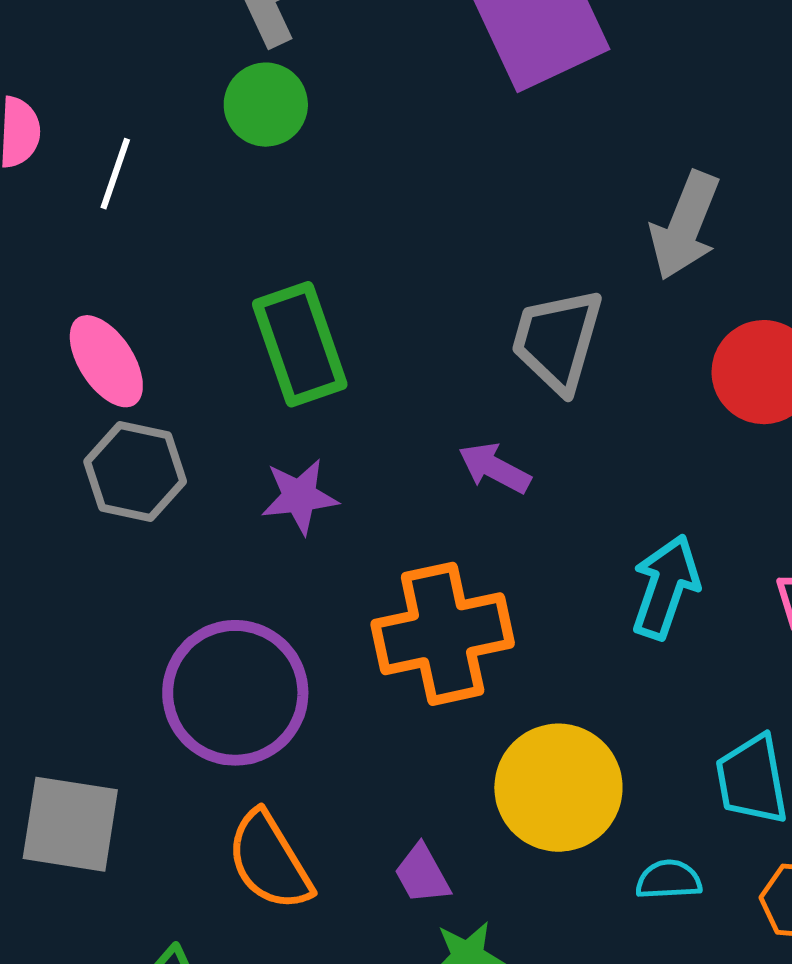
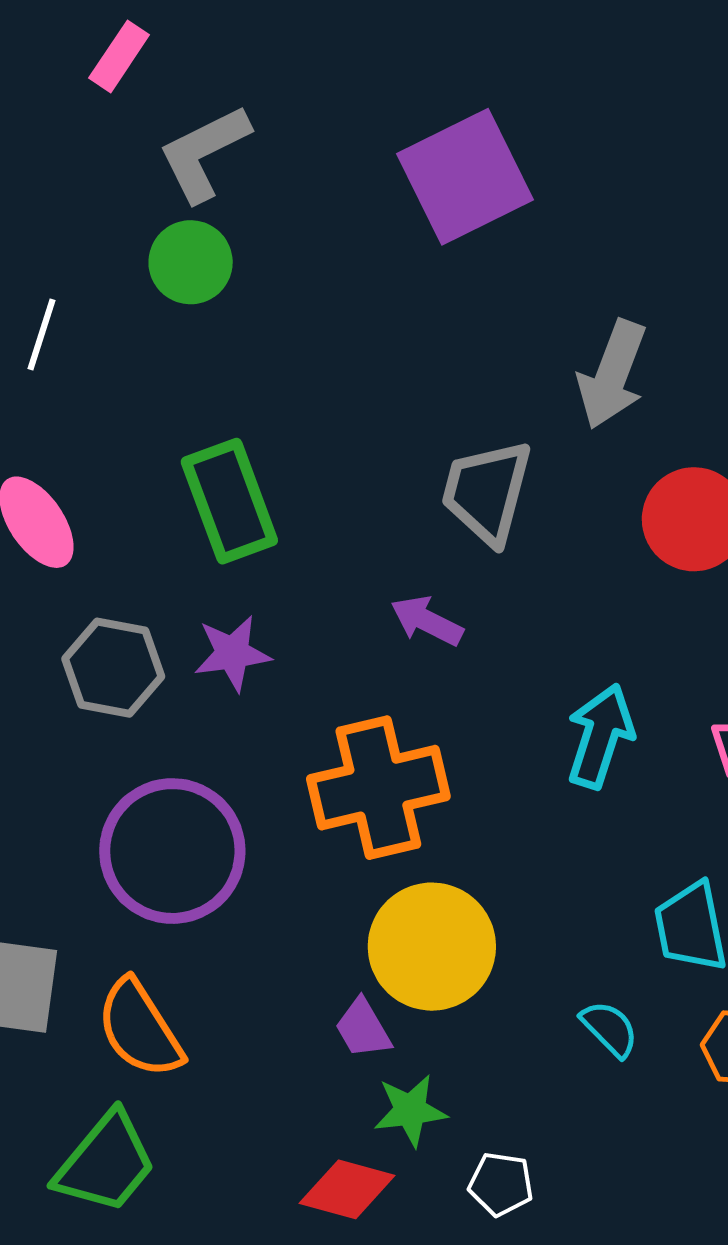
gray hexagon: (135, 472) -> (113, 668), moved
yellow circle: (558, 788) -> (432, 947), moved
orange semicircle: (269, 861) -> (140, 1029), moved
cyan semicircle: (669, 880) -> (610, 1029), turned 50

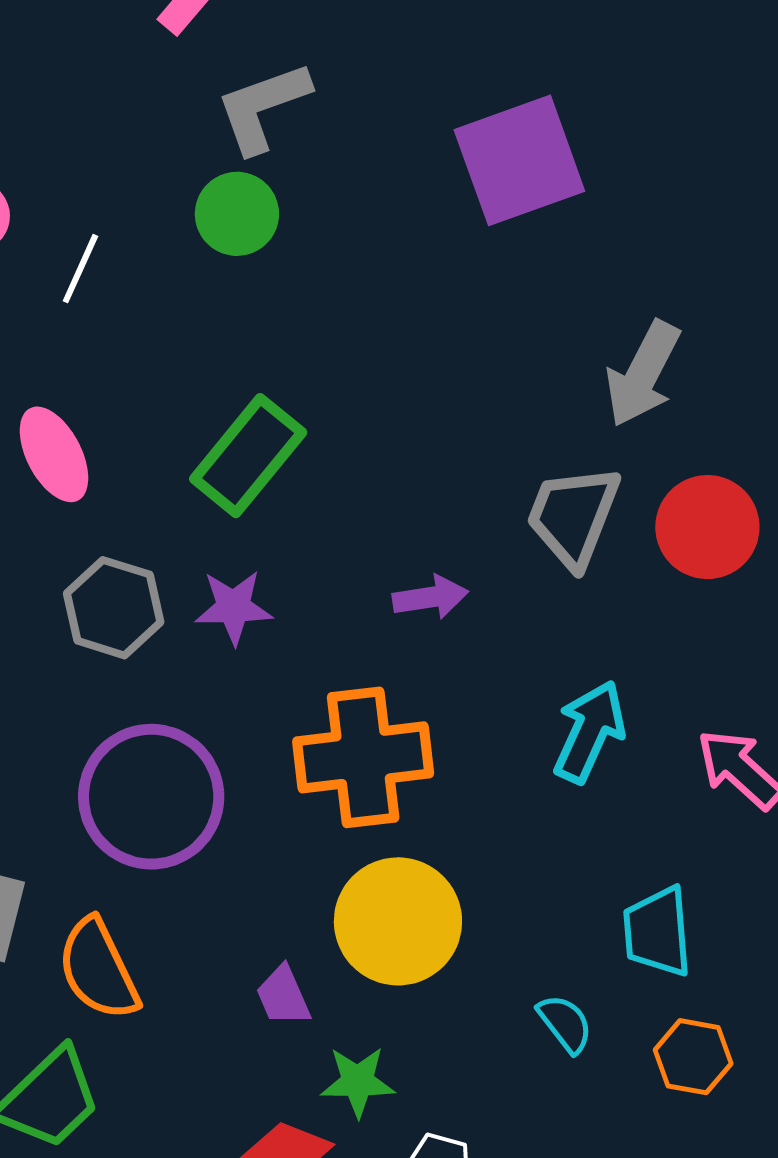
gray trapezoid: (487, 492) -> (573, 516), moved
green rectangle: (229, 501) -> (248, 456), turned 53
purple arrow: (427, 621) -> (430, 597), turned 138
purple trapezoid: (363, 1028) -> (283, 996), moved

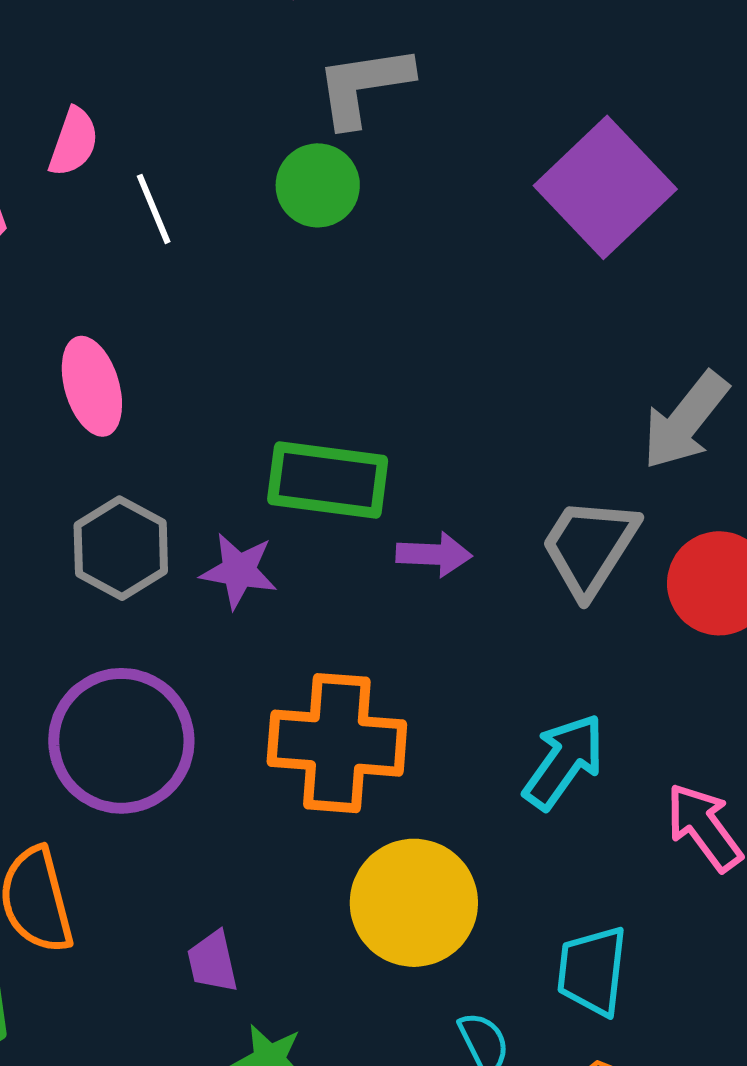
purple square: (519, 160) -> (605, 187), turned -35
white line: (80, 269) -> (154, 209), turned -58
green rectangle: (248, 456) -> (328, 480), moved, turned 47
purple arrow: (430, 597) -> (434, 554), moved
yellow circle: (398, 921) -> (414, 903), moved

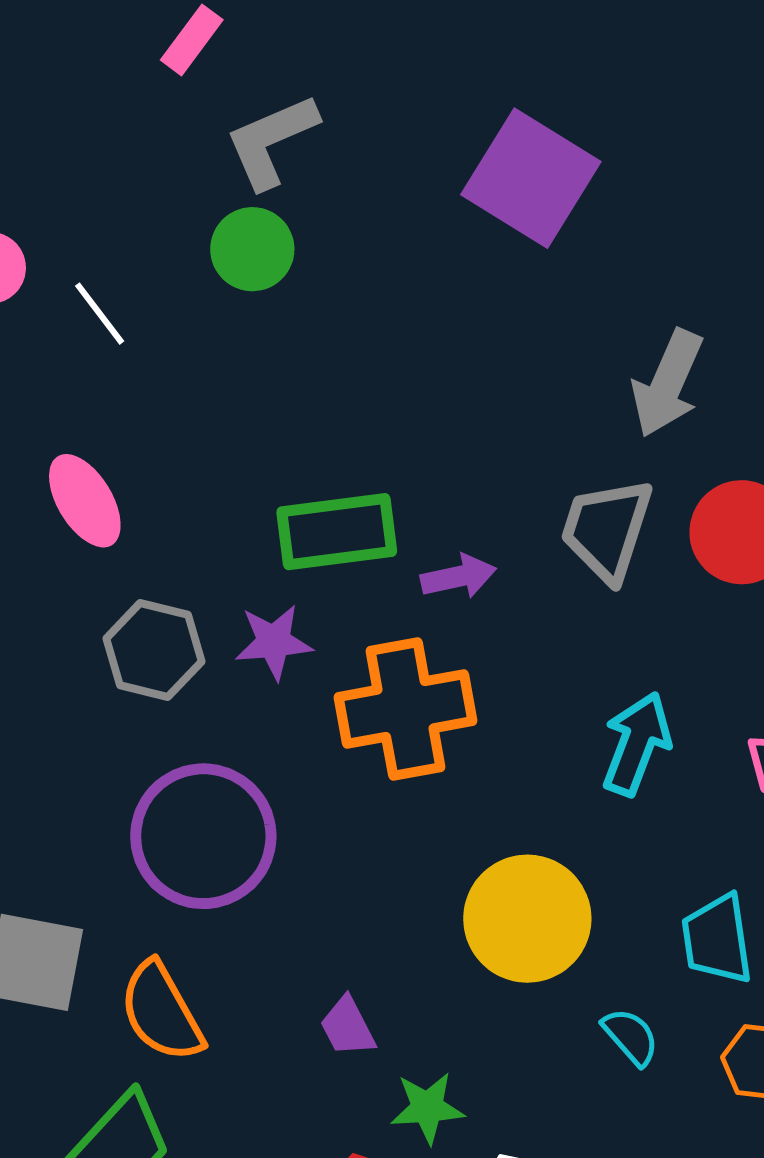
orange cross: (337, 743) -> (405, 709), moved

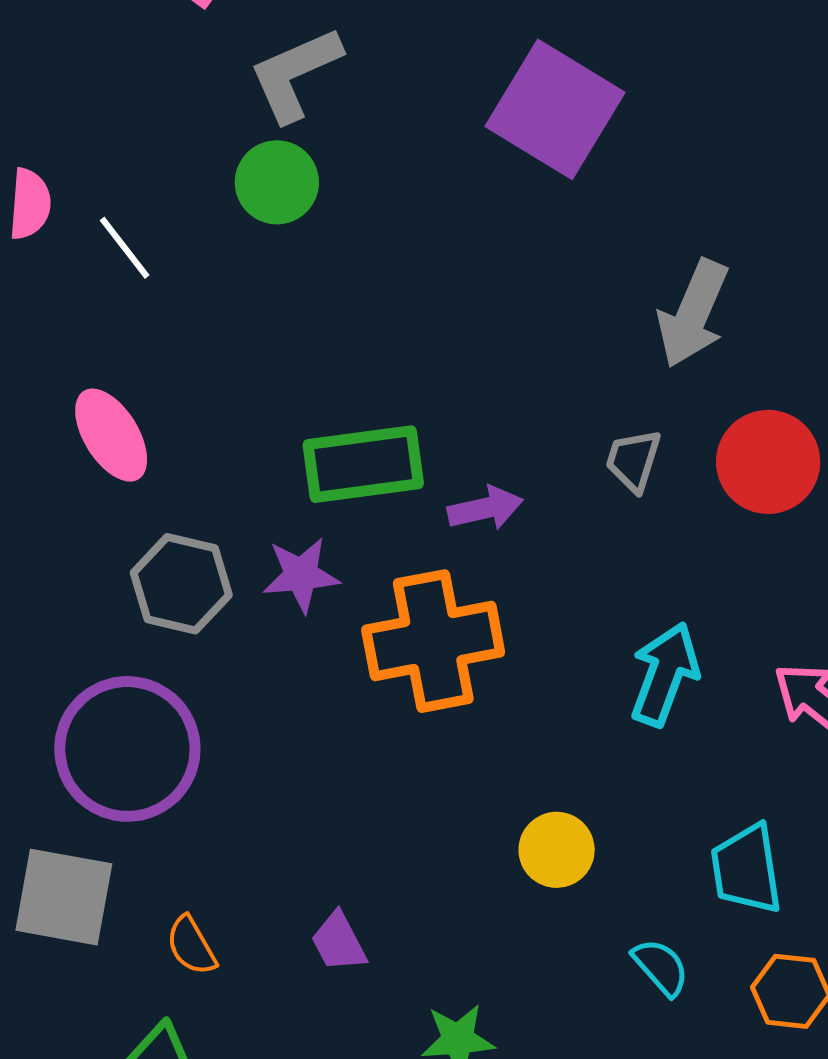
gray trapezoid: (607, 530) -> (633, 460), size x0.6
purple circle: (203, 836) -> (127, 749), moved
yellow circle: (527, 919) -> (557, 850), size x0.6
orange semicircle: (161, 1012) -> (191, 946), size x0.6
purple trapezoid: (348, 1027) -> (339, 942), moved

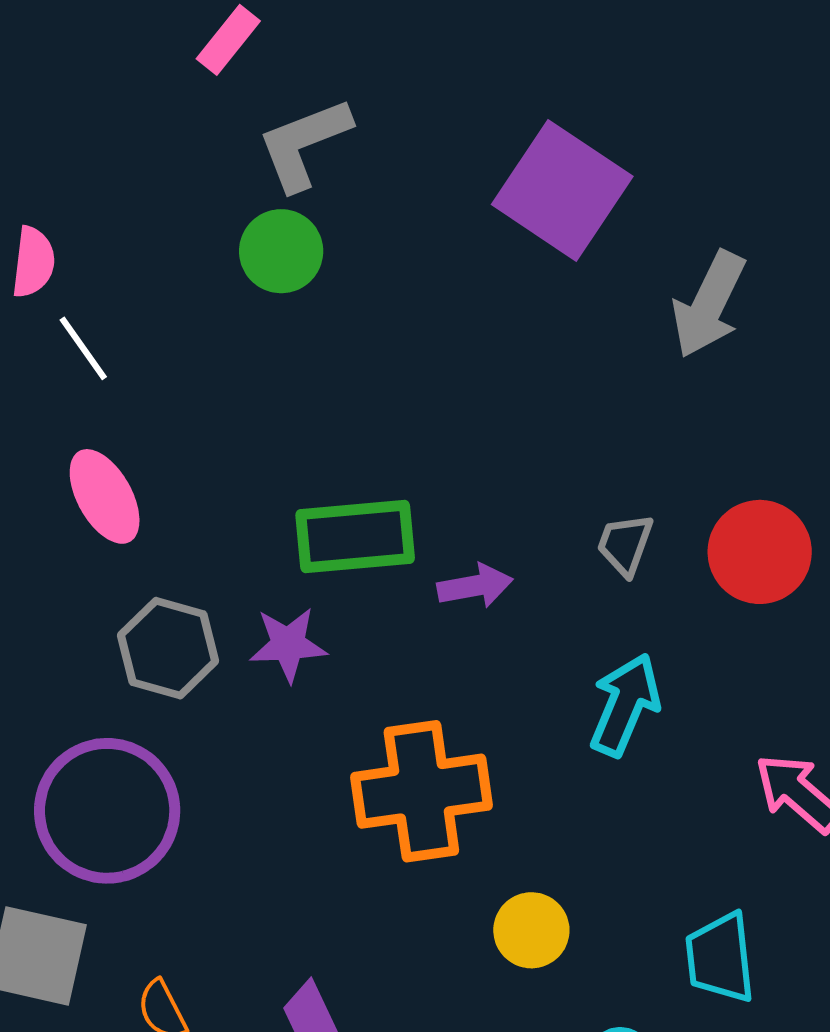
white line: (125, 248) -> (83, 348), moved
gray arrow: (693, 314) -> (709, 304), moved
orange cross: (433, 641) -> (421, 791), moved
cyan arrow: (665, 674) -> (625, 705), moved

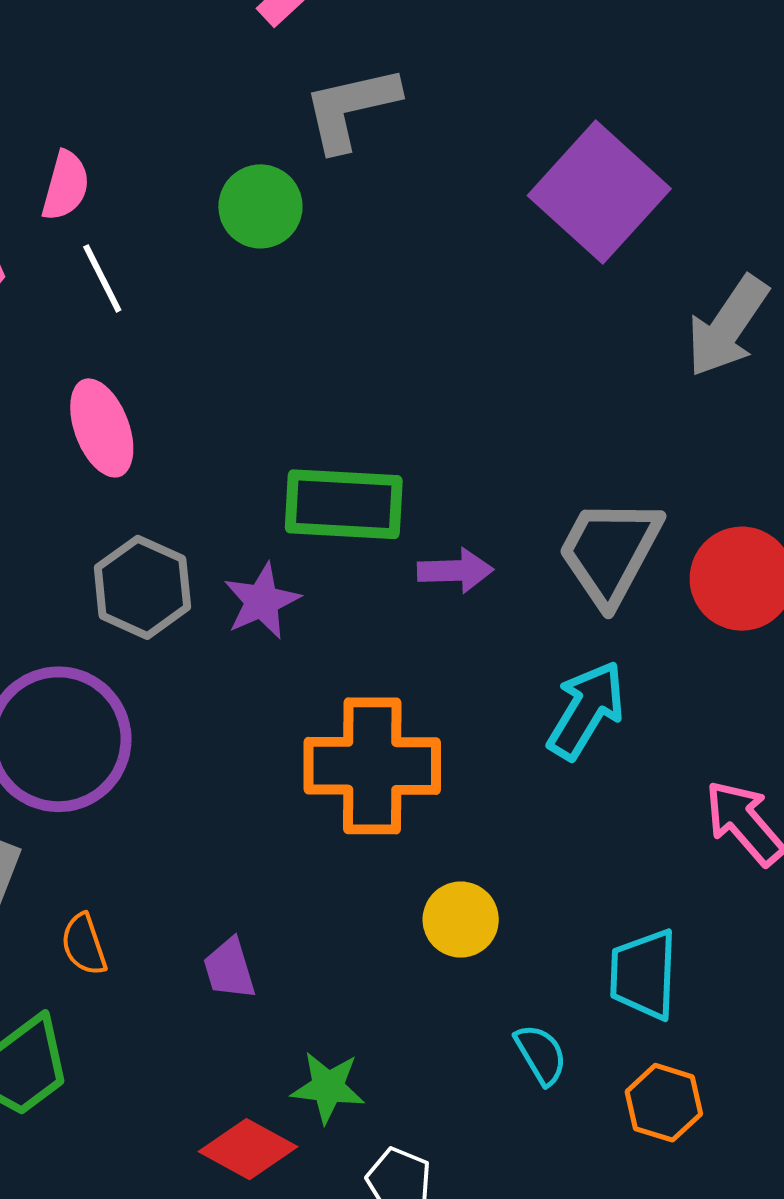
green circle: (281, 251) -> (260, 206), moved
gray trapezoid: (625, 544) -> (610, 552), size x1.8
purple star: (288, 644) -> (262, 601), turned -30

